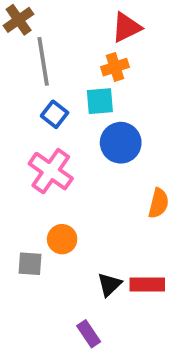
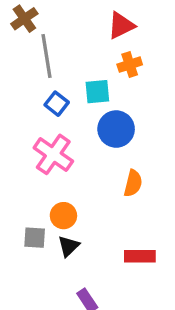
orange cross: (115, 67) -> (130, 65), moved
orange semicircle: (159, 203) -> (133, 183), moved
black triangle: (109, 285) -> (69, 246), moved

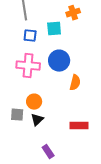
blue square: (57, 104) -> (30, 36), turned -32
blue circle: (116, 129) -> (59, 61), moved
pink cross: (53, 154) -> (28, 66), turned -30

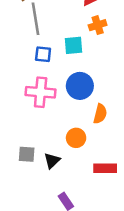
orange circle: (34, 102) -> (76, 138), moved

